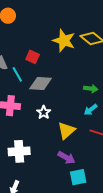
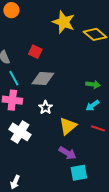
yellow star: (64, 41) -> (64, 22), moved
cyan line: (17, 74) -> (14, 78), moved
white cross: (19, 151) -> (20, 132), moved, turned 35

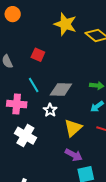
cyan line: (14, 78) -> (34, 85), moved
gray diamond: (43, 78) -> (61, 90), moved

